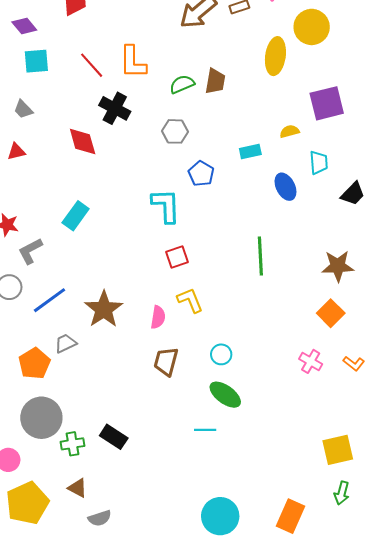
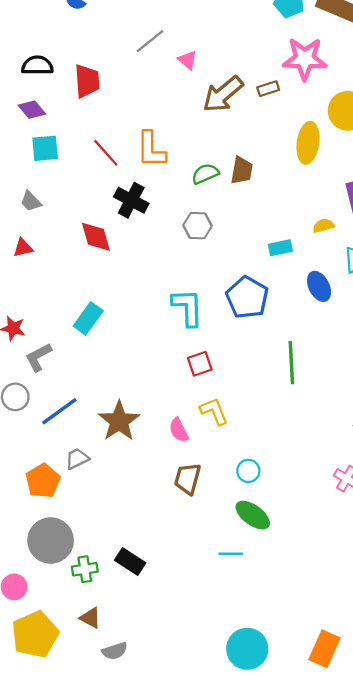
blue pentagon: (201, 174) -> (247, 297), moved, size x1.5
pink semicircle: (158, 317) -> (179, 430), turned 145

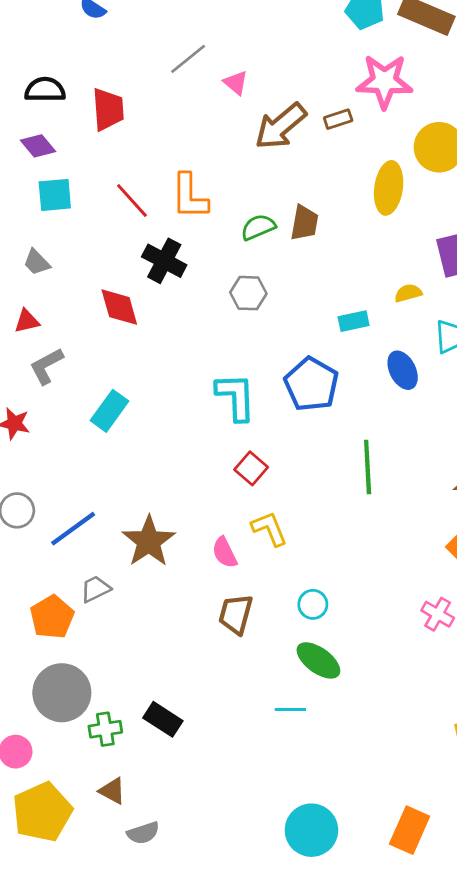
gray L-shape: (38, 357) -> (46, 366), moved
red square: (200, 364) -> (251, 468), turned -30

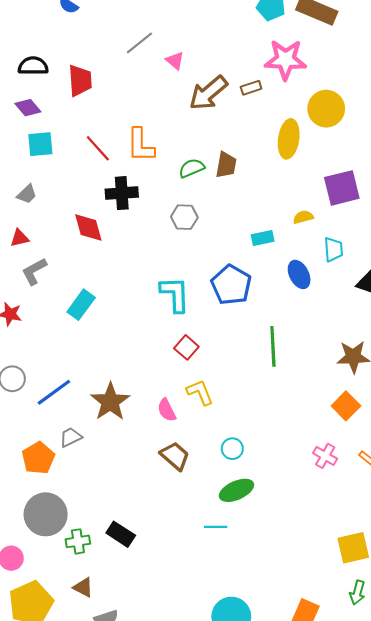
black cross: (164, 261) -> (122, 193), turned -32
gray trapezoid: (37, 262) -> (27, 194), turned -90
brown trapezoid: (236, 614) -> (175, 456), turned 116
green ellipse: (318, 660) -> (236, 490), turned -60

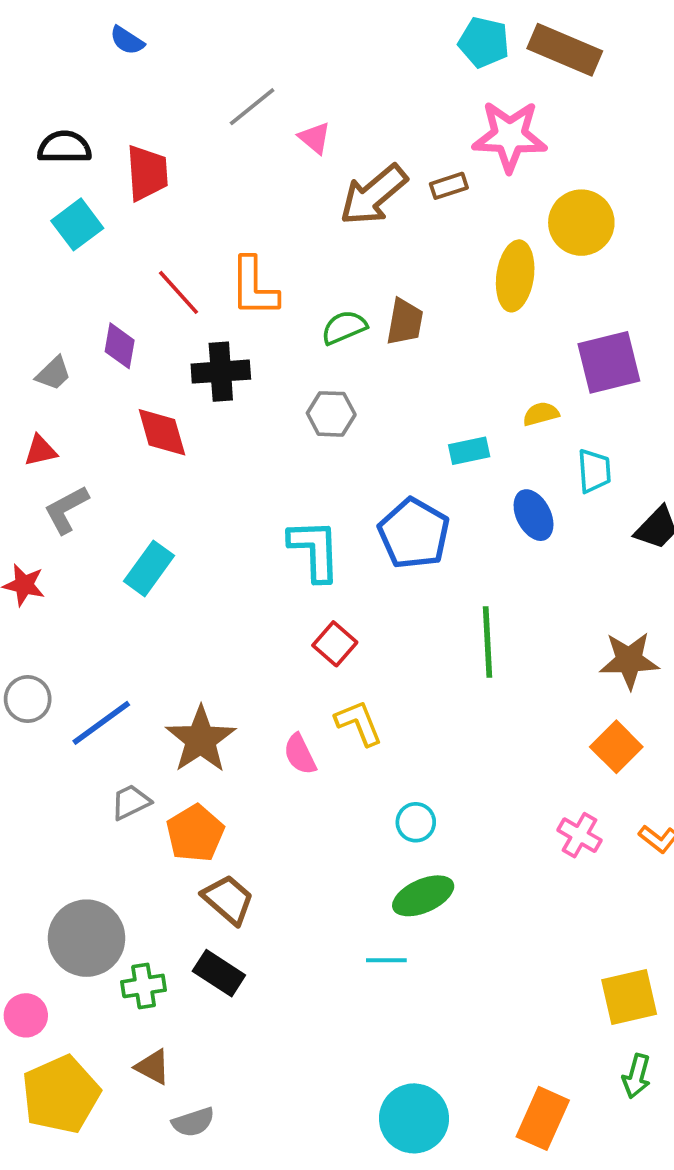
purple diamond: (28, 108) -> (120, 346), moved, turned 50
cyan square: (40, 144) -> (77, 224), moved, turned -32
brown trapezoid: (175, 456) -> (228, 900), moved
orange pentagon: (38, 458) -> (195, 833), moved

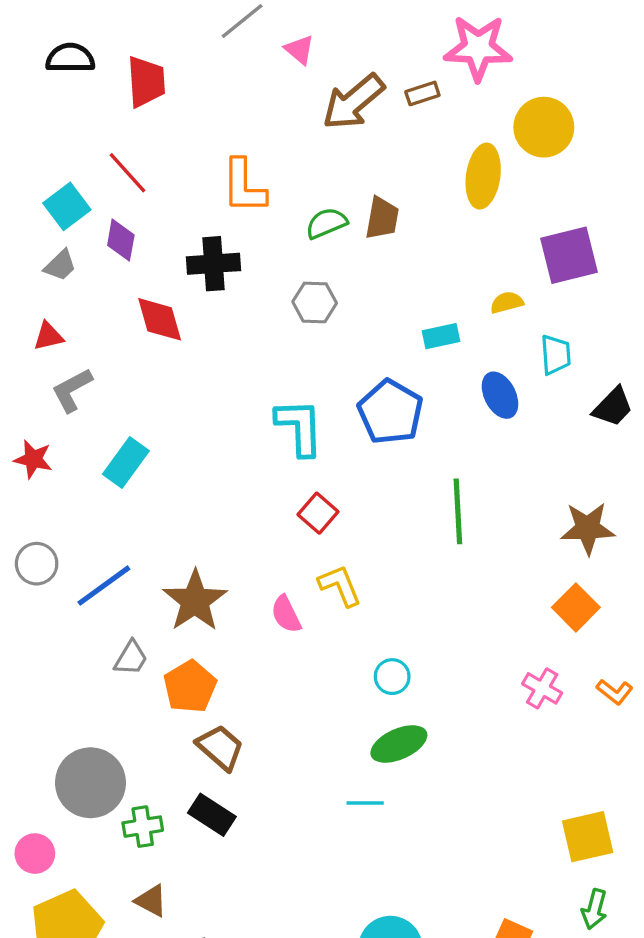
cyan square: (77, 224) -> (67, 206), moved
red line: (178, 292) -> (128, 173), moved
cyan rectangle: (149, 568) -> (126, 463), moved
gray trapezoid: (131, 802) -> (131, 658), turned 147

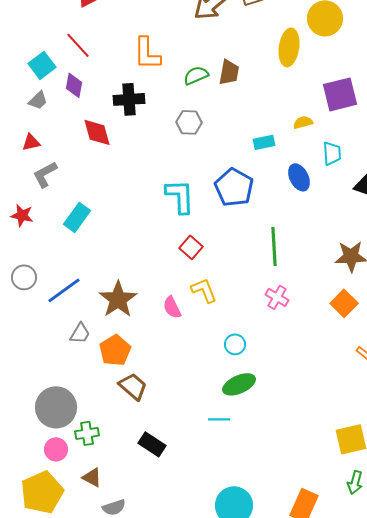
pink cross: (542, 688) -> (277, 297), moved
black rectangle: (212, 815) -> (152, 444), moved
pink circle: (35, 854) -> (56, 449), moved

